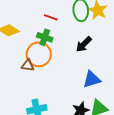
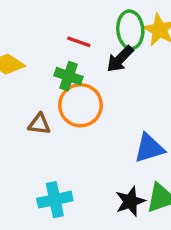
black arrow: (84, 44) -> (120, 59), moved
orange circle: (39, 54) -> (81, 105), moved

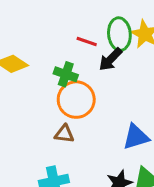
red line: (79, 42) -> (87, 41), moved
brown triangle: (39, 124) -> (64, 134), moved

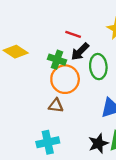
green ellipse: (119, 34) -> (98, 67), moved
black arrow: (110, 59) -> (80, 52), moved

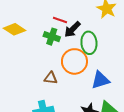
red line: (73, 34) -> (60, 20), moved
orange circle: (65, 79) -> (74, 61), moved

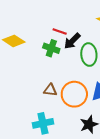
orange circle: (74, 61) -> (74, 94), moved

